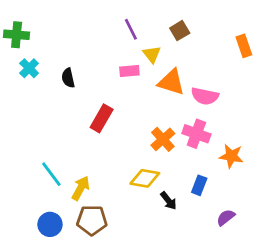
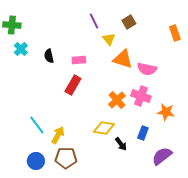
pink rectangle: (129, 71) -> (79, 60), moved
purple semicircle: (226, 217) -> (162, 156), size x1.5

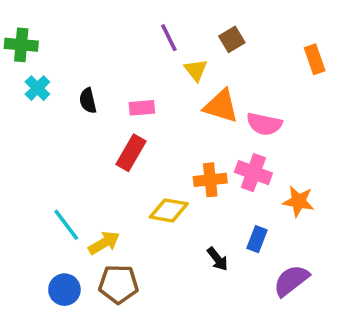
orange cross: (117, 100) -> (210, 180), turned 36
yellow diamond: (104, 128) -> (169, 210), moved
yellow arrow: (58, 135) -> (104, 243), turned 30

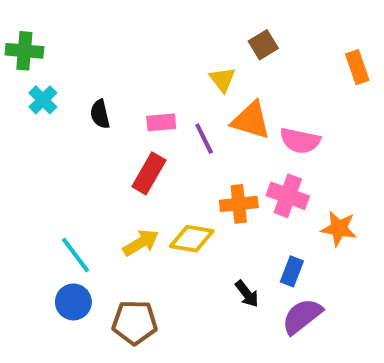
purple line: (169, 38) -> (204, 139), moved
yellow arrow: (104, 243) -> (141, 243), moved
purple semicircle: (291, 281) -> (302, 316), moved
blue circle: (64, 290) -> (73, 302), moved

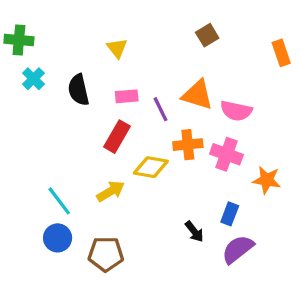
yellow triangle: (222, 79) -> (117, 48), moved
black semicircle: (100, 114) -> (78, 90), size x1.4
orange cross: (239, 204) -> (188, 145), moved
yellow diamond: (192, 239) -> (151, 167), moved

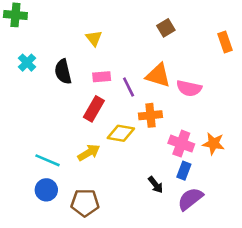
green cross: (19, 40) -> (15, 15), moved
pink cross: (226, 154) -> (181, 144), moved
cyan line: (59, 201) -> (48, 160), turned -30

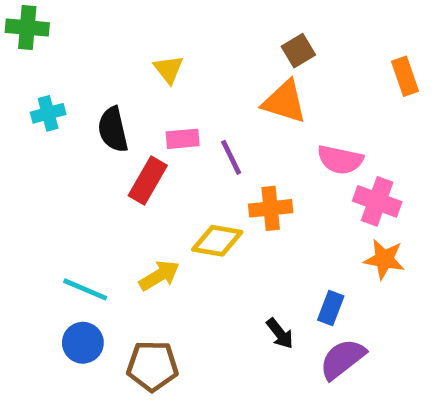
cyan cross: (27, 63) -> (48, 113), turned 30
orange triangle: (158, 75) -> (285, 102), moved
red rectangle: (94, 109) -> (148, 181), moved
pink cross: (181, 144) -> (377, 201), moved

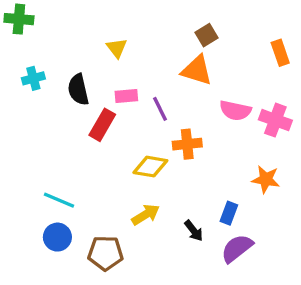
pink cross: (377, 201) -> (275, 120), moved
yellow arrow: (159, 276) -> (146, 215), moved

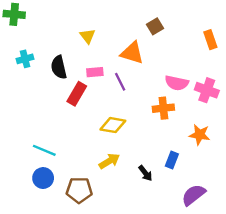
orange triangle: (197, 70) -> (132, 53), moved
orange cross: (187, 144) -> (163, 108), moved
purple semicircle: (237, 248) -> (194, 195), moved

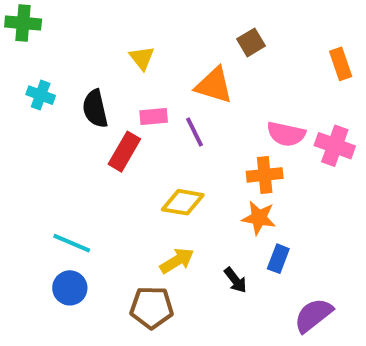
cyan cross: (25, 59) -> (41, 95), turned 35
orange star: (200, 135) -> (259, 218), moved
brown pentagon: (79, 190) -> (152, 307), moved

